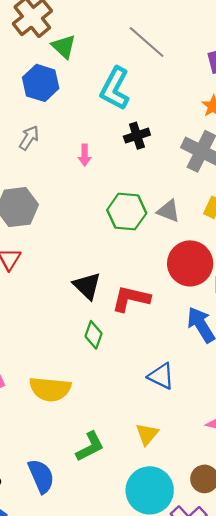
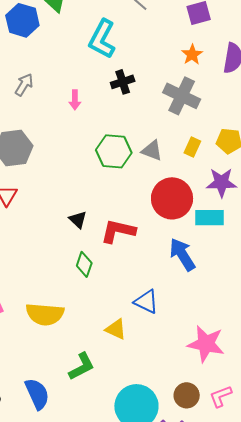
blue hexagon: (41, 83) -> (22, 20), moved
black triangle: (87, 286) -> (78, 220), size x0.7
yellow triangle: (147, 434) -> (116, 329), moved, turned -45

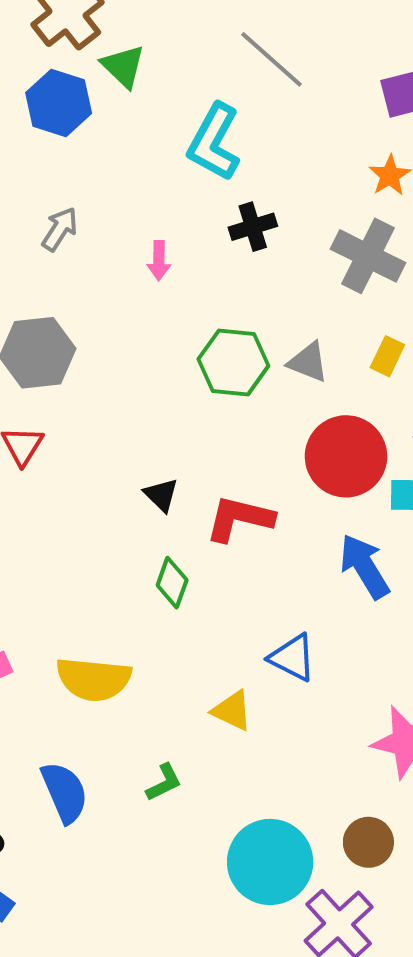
green L-shape: (82, 366) -> (164, 783), size x0.7
blue semicircle: (37, 394) -> (65, 792), moved

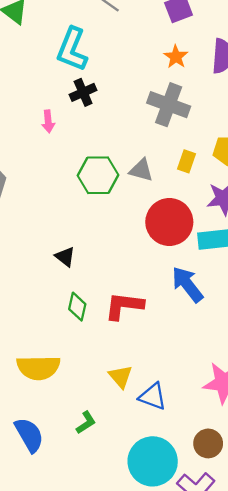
black cross: (253, 227) -> (83, 92), moved
red L-shape: (239, 519) -> (124, 306), moved
blue triangle: (292, 658) -> (153, 396), moved
yellow triangle: (232, 711) -> (121, 377), turned 30

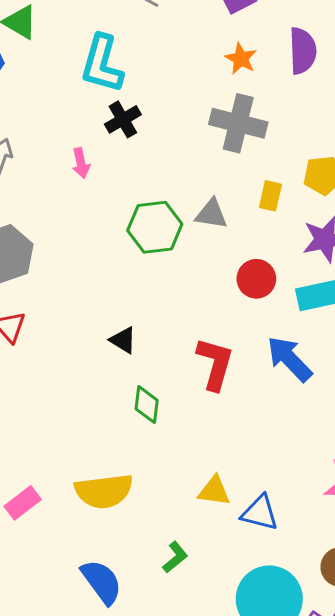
red circle: (169, 222) -> (256, 279), size x0.6
red L-shape: (124, 306) -> (215, 364), moved, turned 105
yellow triangle: (121, 377) -> (214, 491), turned -35

